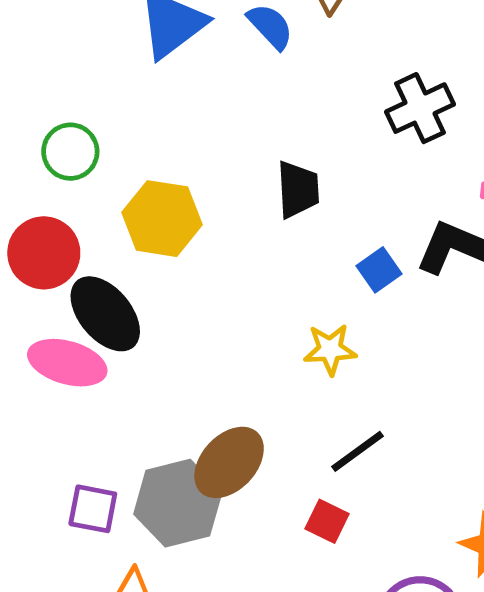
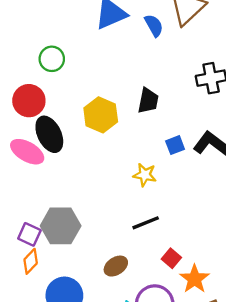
yellow hexagon: (162, 219) -> (101, 115), moved
brown ellipse: (229, 462) -> (116, 266), moved, size x0.7
purple square: (93, 509) -> (29, 234), moved
red square: (327, 521) -> (171, 258), moved

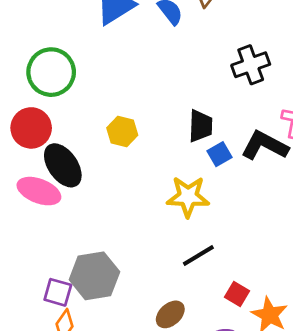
green circle: (52, 59) -> (51, 72), size x1.5
black trapezoid: (148, 101) -> (201, 126), moved
yellow hexagon: (101, 115) -> (122, 131), size x0.7
yellow star: (145, 175) -> (188, 197), size x1.4

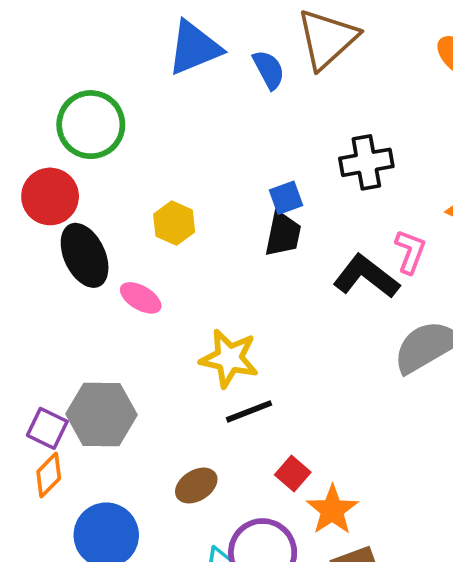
blue square: (220, 154) -> (286, 198), moved
pink ellipse: (39, 191) -> (141, 298), moved, size x0.7
yellow star: (188, 197) -> (229, 358), moved

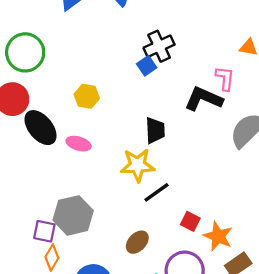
black cross: (366, 162) -> (159, 46), moved
black trapezoid: (283, 234) -> (155, 130), moved

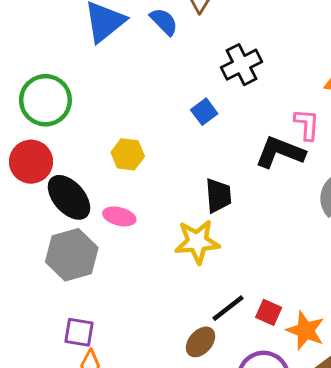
black cross: (159, 46) -> (242, 65), moved
black line: (156, 192) -> (228, 308), moved
gray hexagon: (73, 215) -> (72, 255), moved

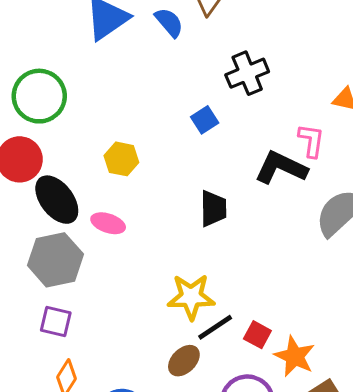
yellow star: (197, 242) -> (191, 297), moved
purple square: (79, 332) -> (56, 322), moved

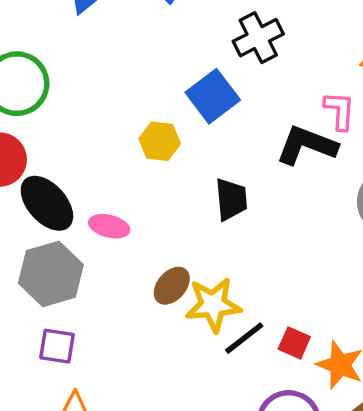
blue square: (205, 120) -> (213, 96), size x1.6
yellow hexagon: (121, 159) -> (160, 141), moved
brown ellipse: (184, 361) -> (172, 286), moved

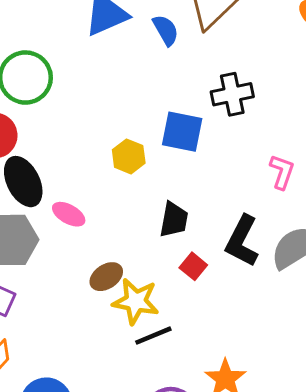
blue square: (213, 96) -> (182, 132), turned 33
black L-shape: (307, 145) -> (242, 241), moved, turned -99
red square: (294, 343) -> (193, 266), moved

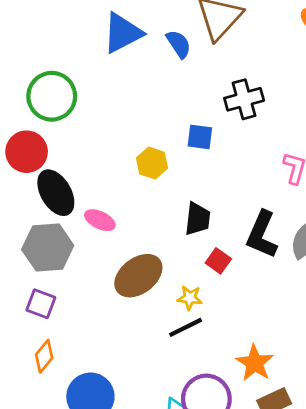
blue square: (182, 132) -> (200, 137), size x0.7
brown ellipse: (106, 277) -> (138, 276), size x1.6
yellow star: (136, 301) -> (190, 298), moved, size x0.6

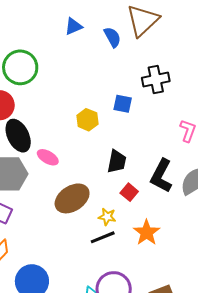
blue triangle: (123, 33) -> (73, 26), size x0.6
orange star: (255, 363) -> (147, 233), moved

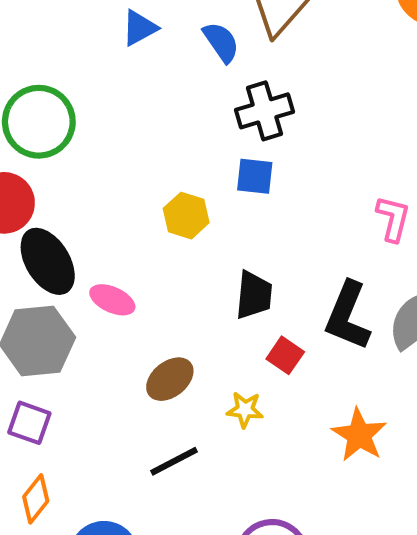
black cross: (156, 80) -> (265, 111), moved
brown ellipse: (72, 198) -> (170, 379), size x0.7
orange star: (147, 233) -> (359, 435), moved
black line: (103, 237) -> (174, 461), moved

